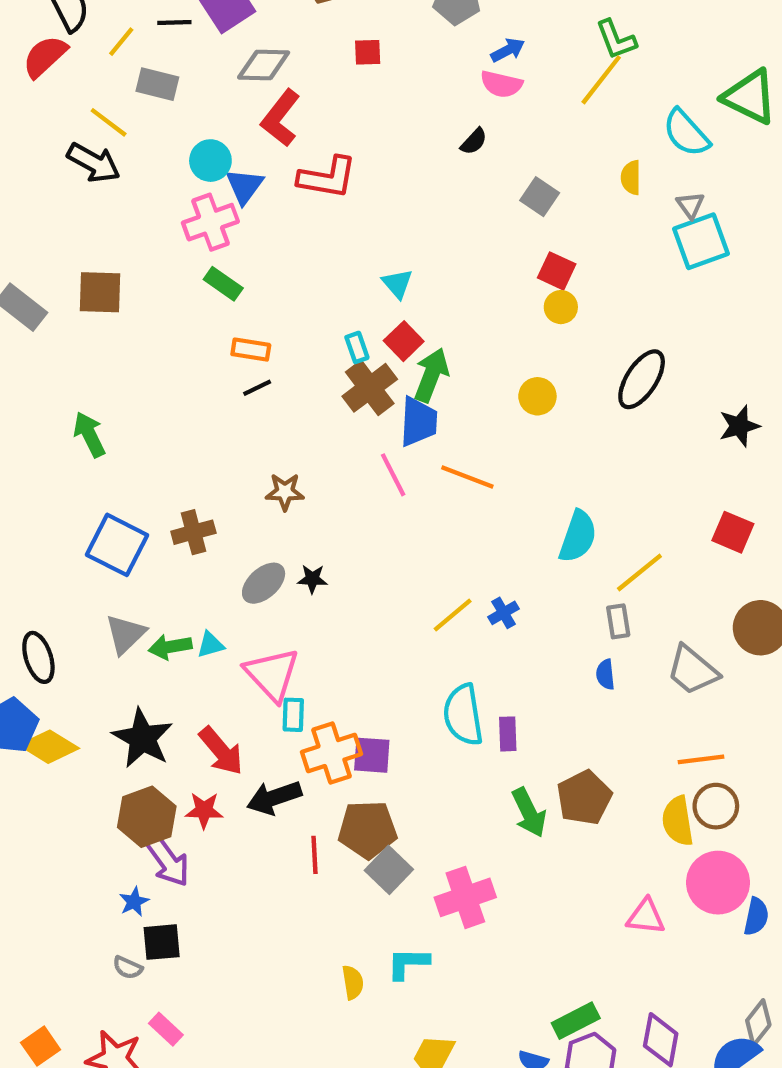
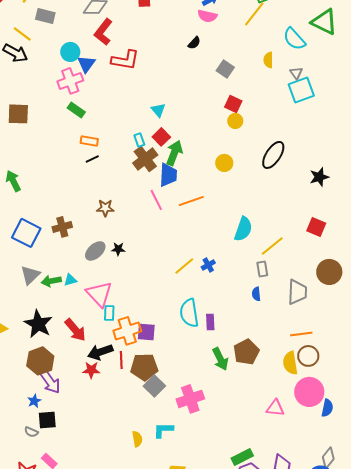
orange line: (467, 477) -> (191, 201), turned -40
gray trapezoid: (693, 670) -> (297, 292), turned -128
red star: (204, 810) -> (91, 370), moved
red line: (315, 855) -> (121, 360), moved

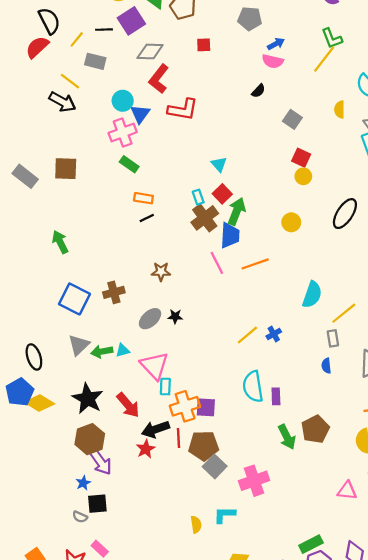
red star: (91, 370) -> (146, 449), turned -30

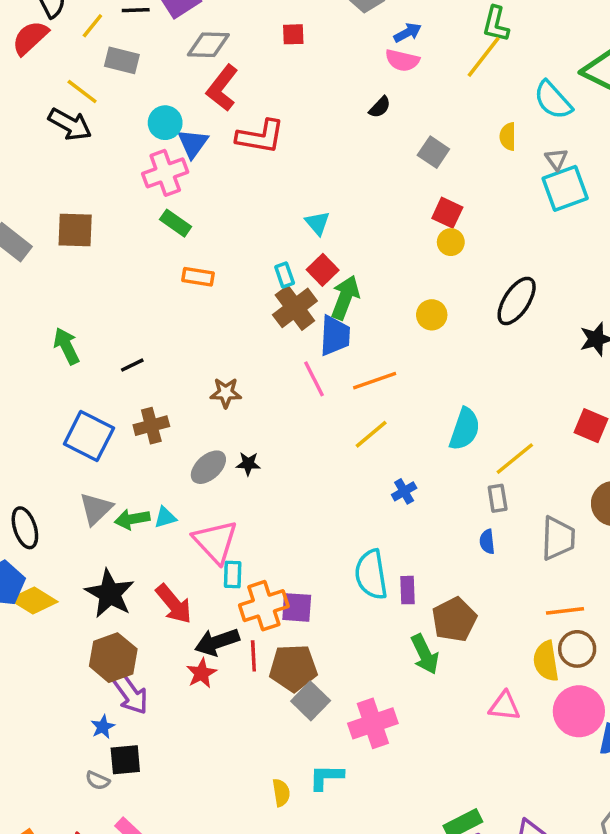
green L-shape: (332, 38) -> (496, 24), turned 35
black line: (147, 218) -> (132, 365), moved
yellow line: (247, 335) -> (371, 434), moved
brown pentagon: (315, 429) -> (454, 620), moved
pink triangle: (347, 491) -> (504, 706), moved

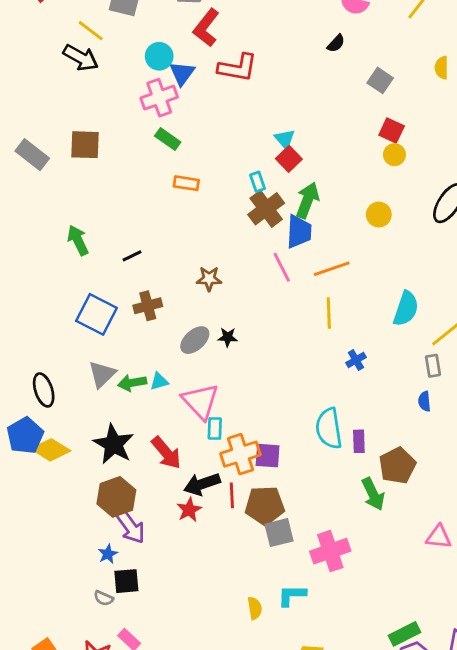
red square: (323, 270) -> (289, 159), moved
yellow line: (371, 434) -> (329, 313), turned -52
gray square: (311, 701) -> (279, 533), turned 32

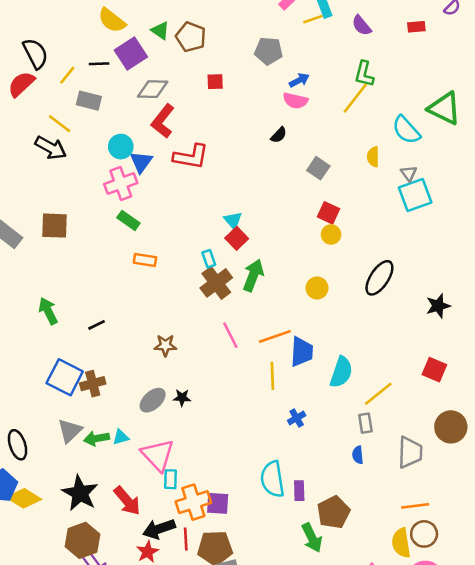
blue trapezoid: (299, 232) -> (302, 352), moved
brown cross: (148, 306) -> (93, 384), moved

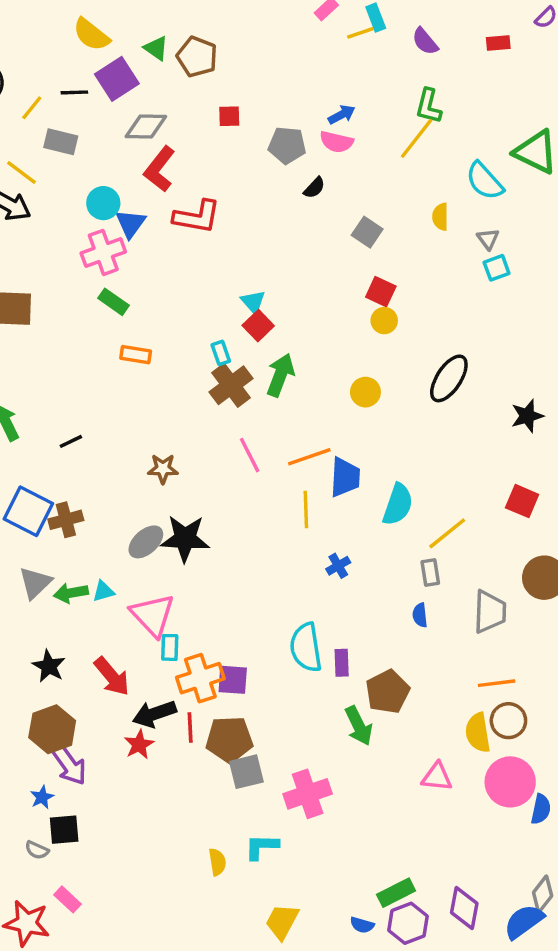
gray pentagon: (269, 51) -> (287, 145), moved
cyan square: (415, 195) -> (497, 268), size x0.6
black star: (182, 398) -> (185, 538), size x2.0
black star: (80, 493) -> (49, 666), size x0.7

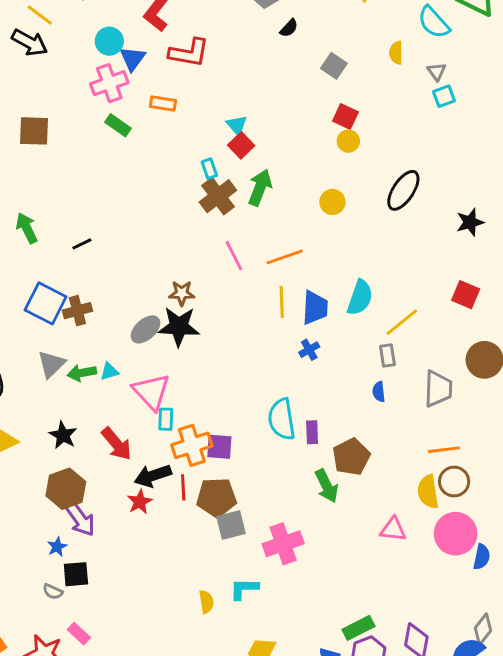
orange rectangle: (136, 355) -> (163, 103), moved
brown star: (163, 469) -> (182, 293), moved
blue trapezoid: (345, 477) -> (315, 308), moved

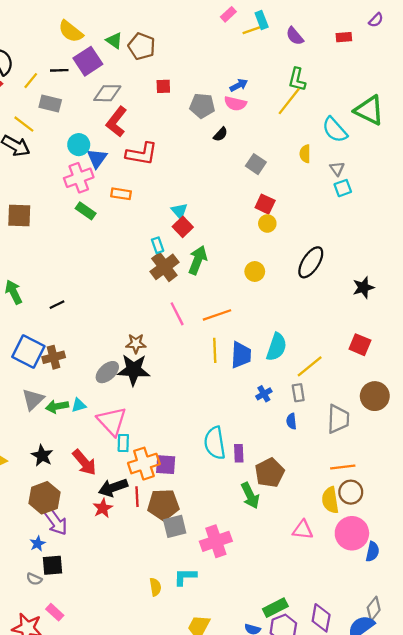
blue cross: (309, 350) -> (264, 394), moved

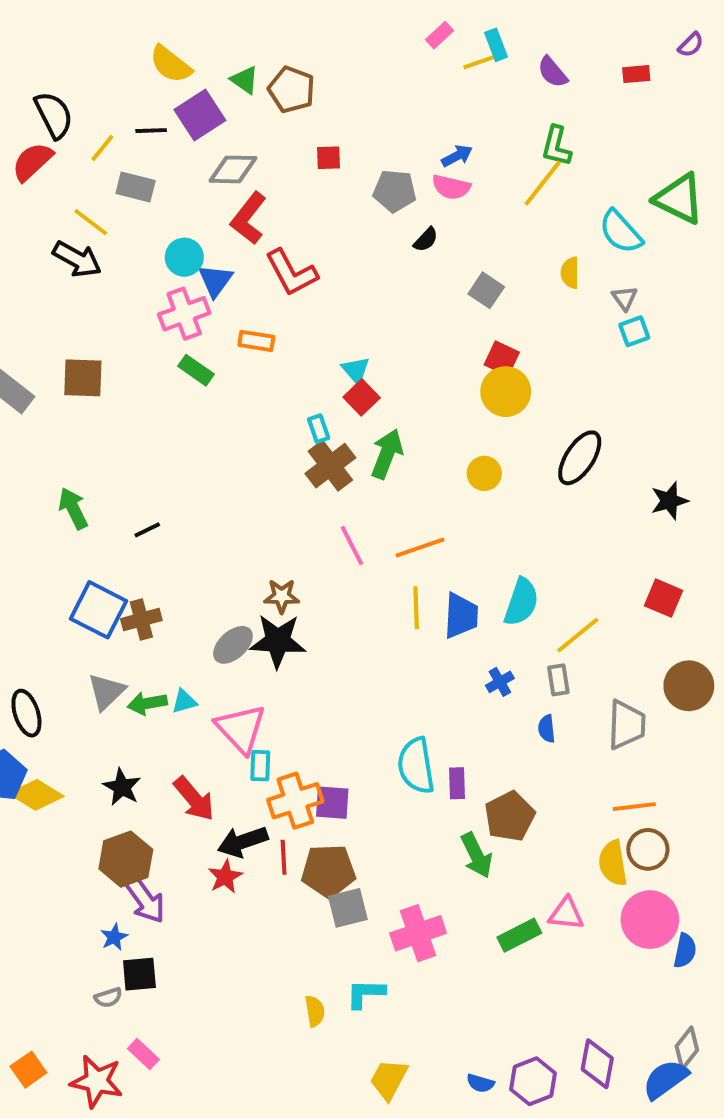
red L-shape: (142, 154) -> (291, 273), turned 52
yellow circle: (267, 223) -> (506, 392), size x1.6
gray semicircle: (34, 579) -> (108, 997), turned -42
green rectangle: (275, 608) -> (519, 935), moved

